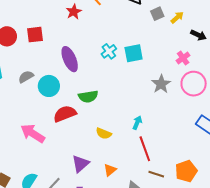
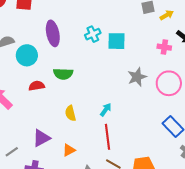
pink cross: (183, 58) -> (164, 47), moved, turned 32
red semicircle: (65, 114) -> (37, 86), size x0.7
yellow semicircle: (104, 133) -> (70, 113), turned 42

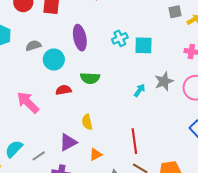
cyan arrow: (106, 110) -> (140, 90), moved
yellow semicircle: (70, 113) -> (87, 122), moved

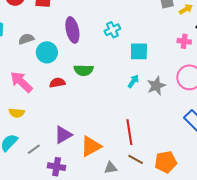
cyan square: (144, 45) -> (139, 51), moved
gray star: (164, 81) -> (156, 86), moved
pink arrow: (28, 102) -> (21, 82), moved
yellow semicircle: (87, 122) -> (17, 113), moved, turned -70
orange triangle: (96, 154) -> (91, 146), size x1.6

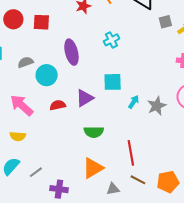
cyan cross: (112, 30) -> (111, 40), moved
cyan square: (139, 51) -> (113, 82), moved
green semicircle: (84, 70) -> (94, 132), moved
purple triangle: (63, 135) -> (85, 98), moved

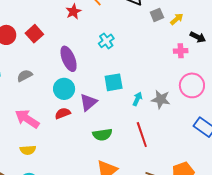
red square: (41, 22) -> (34, 34), turned -36
cyan circle: (47, 75) -> (64, 89), moved
gray star: (157, 106) -> (161, 99), turned -30
red line: (131, 153) -> (142, 135), moved

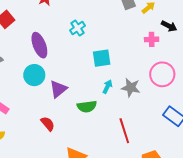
cyan square: (114, 82) -> (102, 58), moved
red semicircle: (63, 113) -> (48, 124), moved, turned 70
green semicircle: (102, 135) -> (87, 106), moved
red line: (142, 135) -> (124, 131), moved

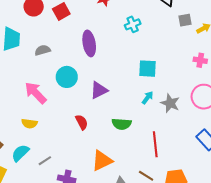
cyan cross: (77, 28) -> (133, 24), moved
cyan circle: (34, 75) -> (67, 77), moved
green semicircle: (87, 106) -> (122, 124), moved

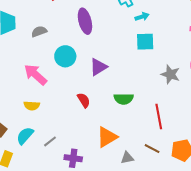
cyan arrow: (148, 98) -> (142, 17), moved, turned 40

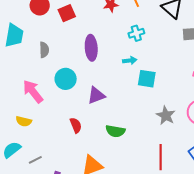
cyan arrow: (142, 17) -> (130, 61), moved
gray semicircle: (39, 32) -> (44, 50), turned 98
red line: (159, 116) -> (161, 157), moved

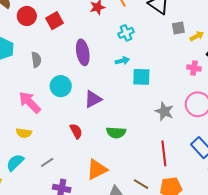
gray line: (35, 160) -> (47, 162), moved

